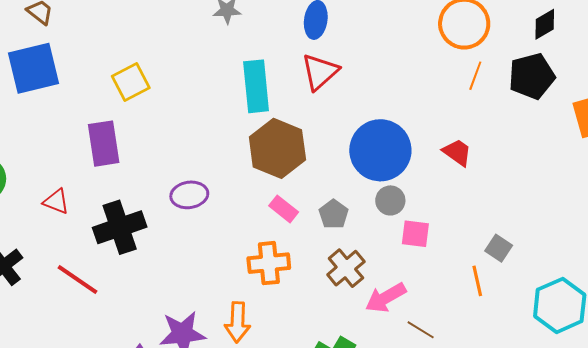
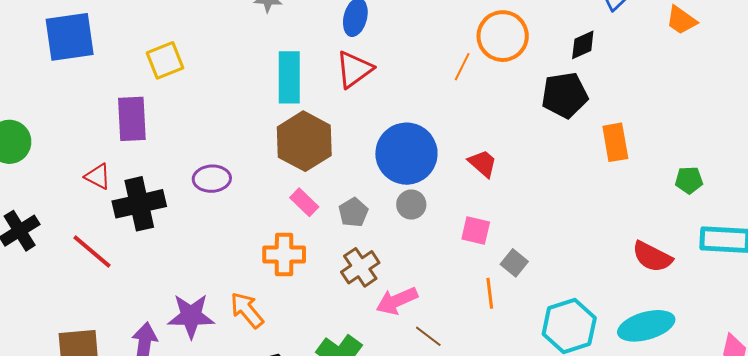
orange line: (475, 76) -> (462, 67), moved
red triangle: (56, 201) -> (98, 176), moved
pink square: (415, 234) -> (476, 230), moved
orange arrow: (237, 322) -> (247, 310), turned 132

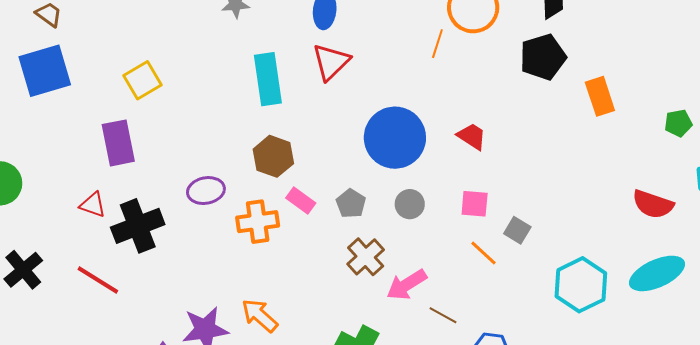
brown hexagon: (304, 141) -> (273, 156), moved, size x0.7
gray circle: (411, 205) -> (410, 204), moved
orange cross: (284, 255) -> (258, 222), moved
orange line: (490, 293) -> (483, 253), moved, turned -32

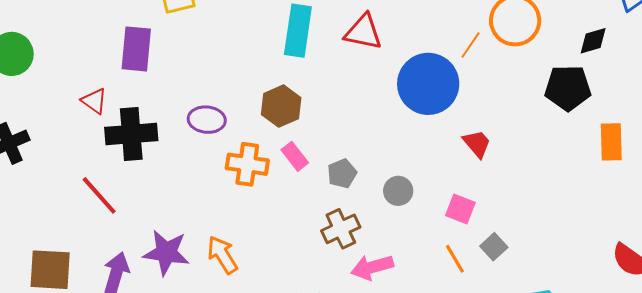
red triangle: (331, 62) -> (363, 32), turned 39
blue circle: (395, 138) -> (428, 84), moved
red line: (98, 280) -> (99, 195), moved

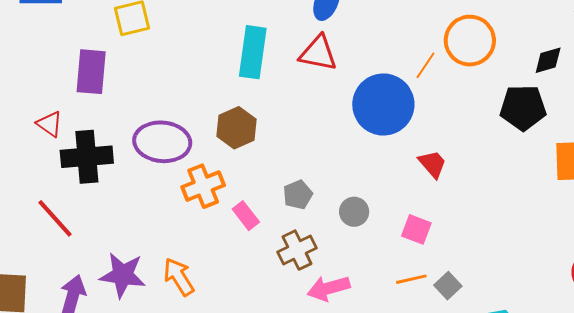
purple ellipse: (207, 120) -> (162, 142), size x1.5
pink rectangle: (295, 156) -> (246, 216), moved
orange cross: (247, 164) -> (203, 186), turned -30
gray square: (494, 247) -> (448, 286), moved
orange line: (455, 259) -> (411, 279), turned -72

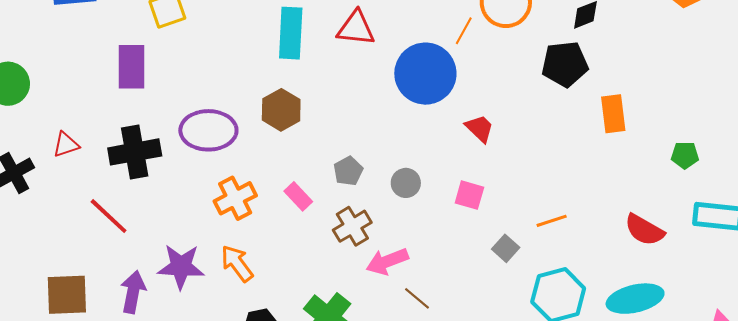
red triangle: (50, 124) -> (66, 145), moved, turned -48
orange cross: (203, 186) -> (235, 198), moved
orange line: (411, 279) -> (552, 221), moved

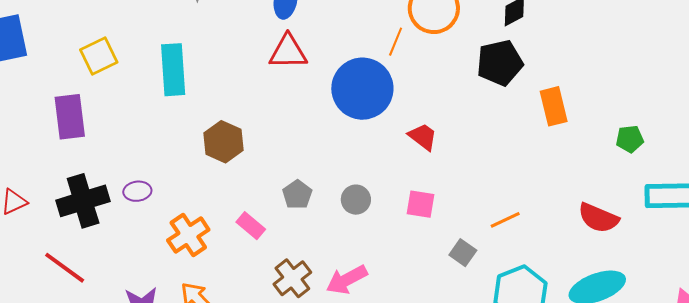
cyan rectangle: (291, 33) -> (173, 70), moved
purple ellipse: (208, 130) -> (137, 191), moved, size x0.5
brown cross: (352, 226) -> (292, 278), moved

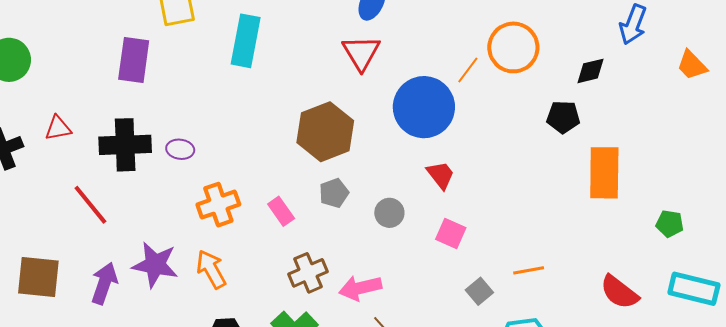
red triangle: (288, 52) -> (361, 53), turned 45
black pentagon: (500, 63) -> (563, 117), size x0.7
orange rectangle: (554, 106) -> (604, 173), size x1.4
red trapezoid: (423, 137) -> (441, 175), moved
brown hexagon: (223, 142) -> (325, 132), moved, size x1.4

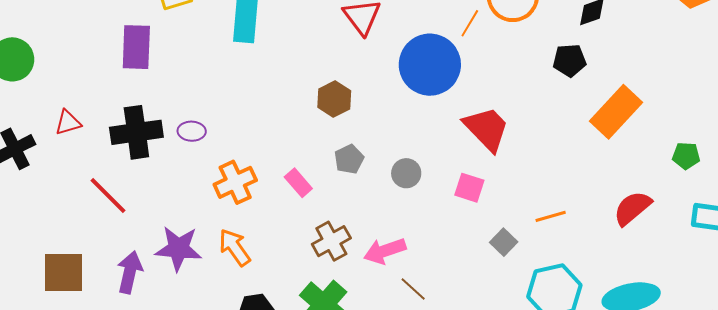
brown hexagon: (325, 132) -> (334, 99), size x0.6
orange rectangle: (604, 173) -> (616, 112), turned 48
red trapezoid: (441, 175) -> (487, 129), moved, size x1.6
red semicircle: (619, 292) -> (632, 208), moved, turned 108

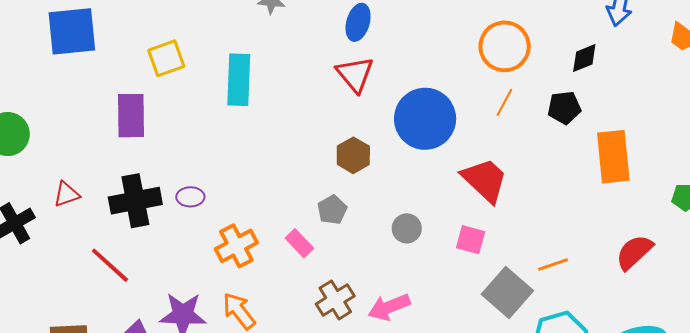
orange line: (470, 23) -> (504, 102), moved
brown hexagon: (334, 99) -> (353, 155), moved
orange rectangle: (616, 112) -> (613, 157), turned -46
gray pentagon: (349, 159) -> (332, 210), moved
gray square: (504, 242) -> (507, 293), size x1.8

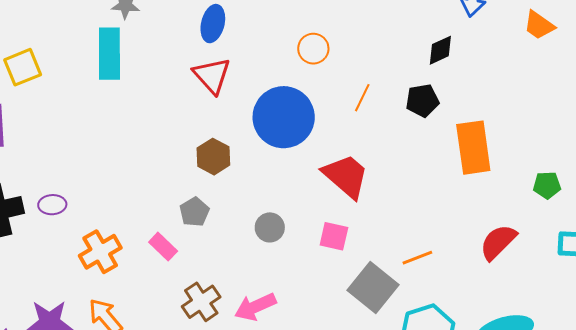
orange circle: (505, 46) -> (313, 49), moved, size x0.6
cyan rectangle: (239, 80) -> (109, 54), moved

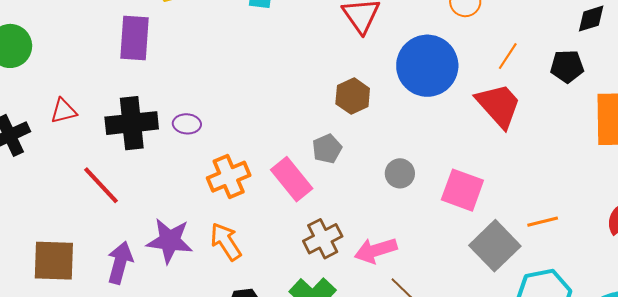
red trapezoid: (346, 176) -> (499, 105), moved
pink square: (334, 236) -> (462, 190), size x1.4
pink rectangle: (163, 247) -> (292, 179), size x1.5

